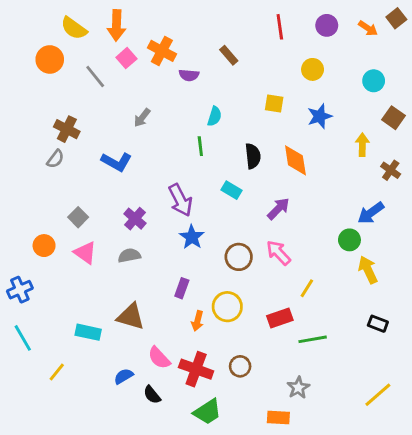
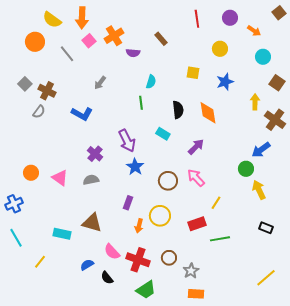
orange arrow: (368, 28) -> (254, 31), moved
orange cross: (162, 51) -> (114, 36), turned 30
brown cross: (391, 170) -> (275, 120), size x1.5
gray square: (78, 217) -> (25, 84), moved
gray star: (298, 388) -> (191, 271), moved

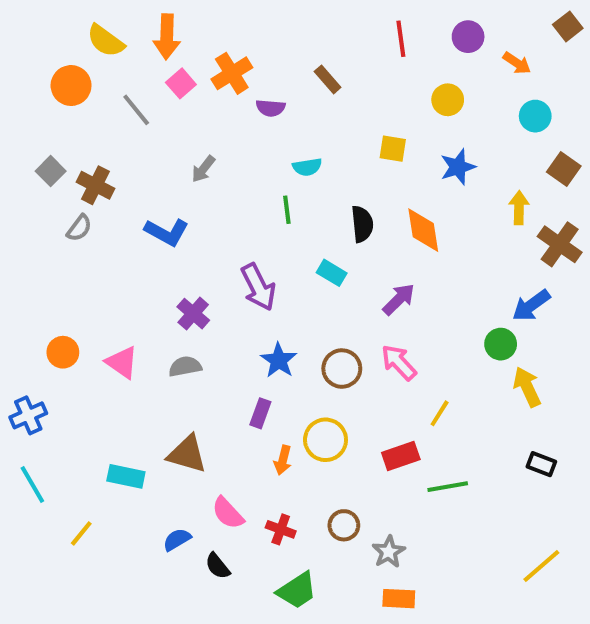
cyan semicircle: (151, 82) -> (307, 167), turned 64
blue star: (135, 167) -> (279, 360), moved
red cross: (138, 260) -> (281, 529), size x0.6

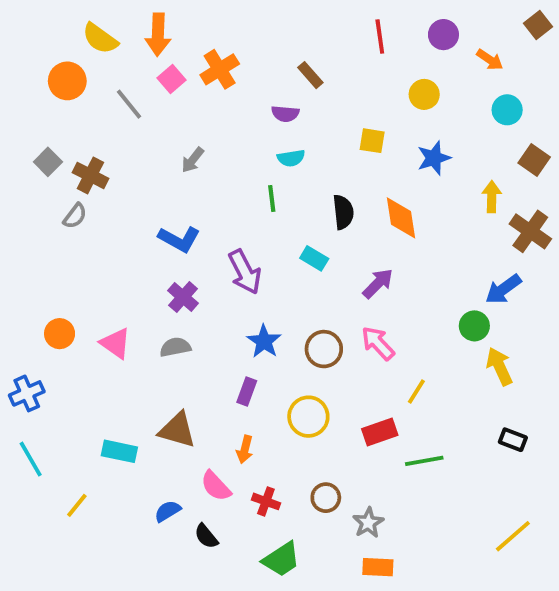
purple semicircle: (271, 108) -> (285, 114), moved
blue L-shape: (167, 232) -> (179, 239), moved
orange arrow: (283, 460) -> (245, 449), moved

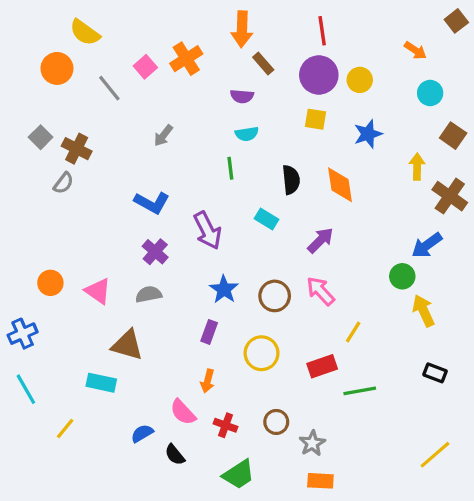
orange arrow: (158, 35) -> (242, 29), moved
purple circle: (443, 35) -> (319, 75), moved, size x1.5
brown triangle: (177, 430) -> (127, 345), moved

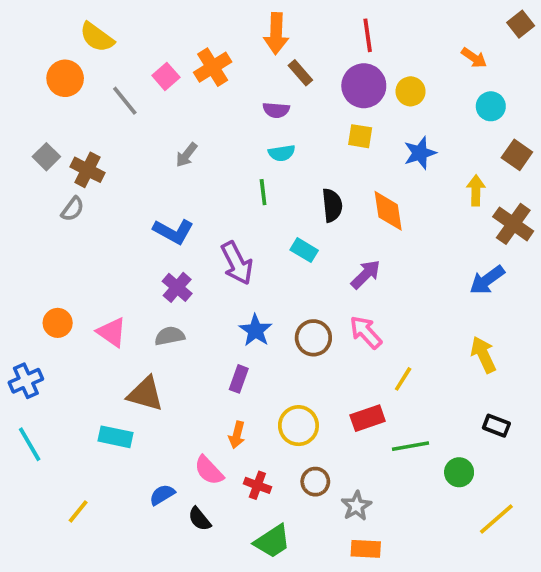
green circle: (402, 276) -> (459, 472), moved
yellow circle: (262, 353) -> (298, 426), moved
yellow line: (65, 428) -> (78, 511), moved

